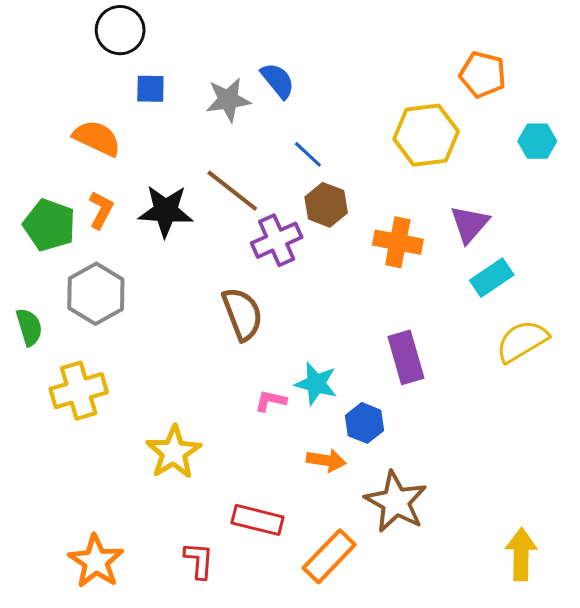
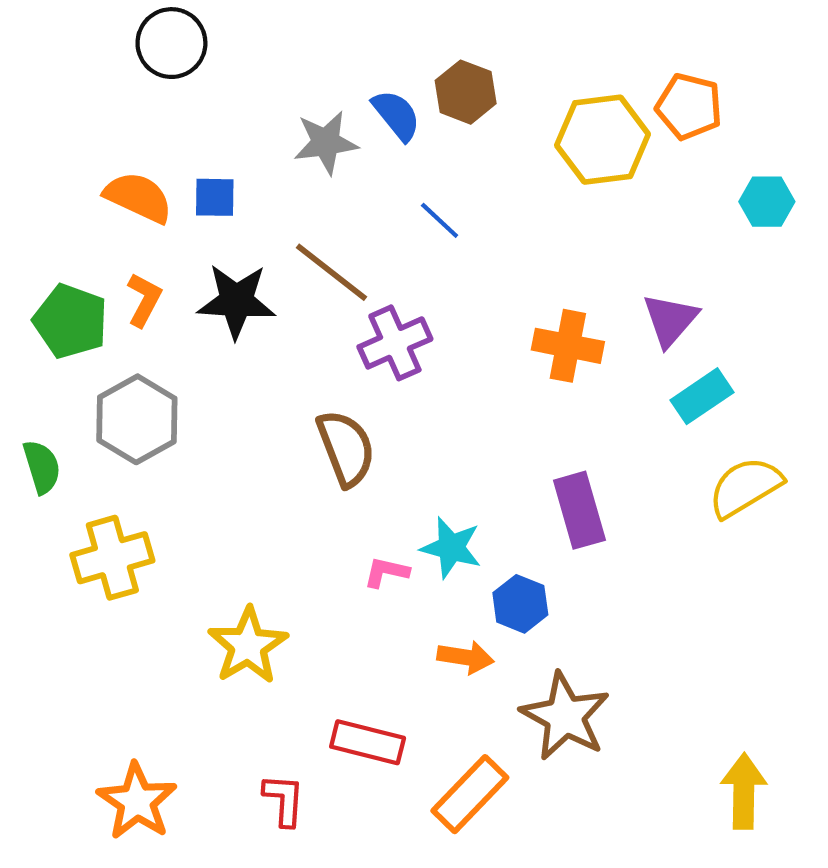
blue square: (150, 89) -> (215, 197), moved
yellow hexagon: (426, 135) -> (603, 140), moved
brown hexagon: (326, 205) -> (466, 92), moved

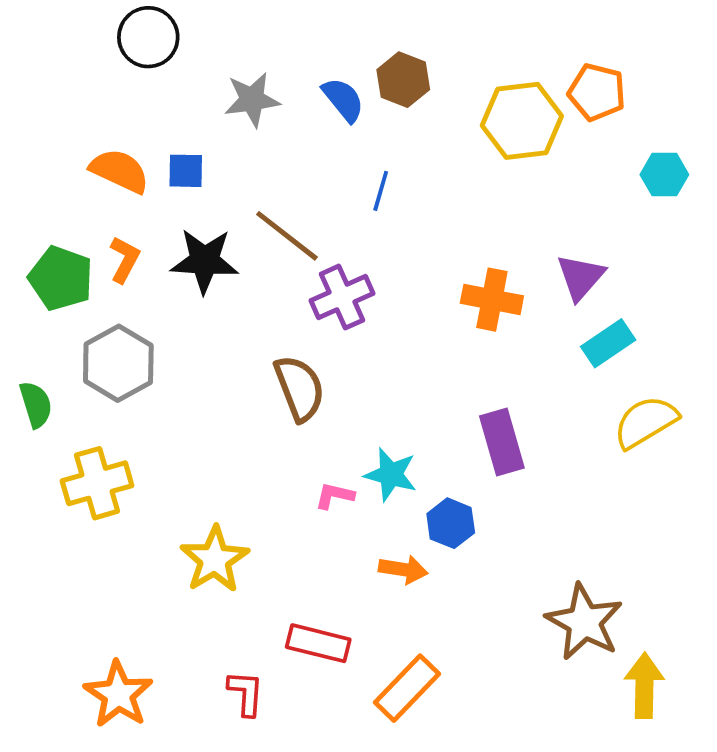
gray star: (326, 143) -> (252, 100), moved
blue line: (440, 220) -> (381, 191), turned 63
brown star: (565, 716) -> (584, 622), moved

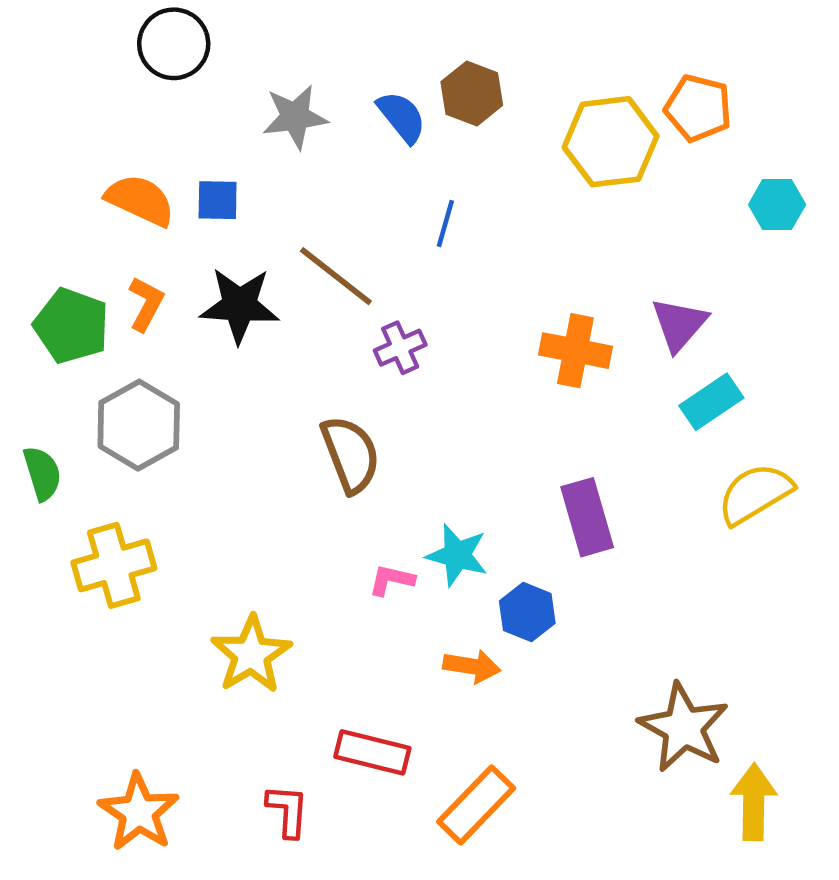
purple cross: (342, 297) -> (400, 348), size x0.7

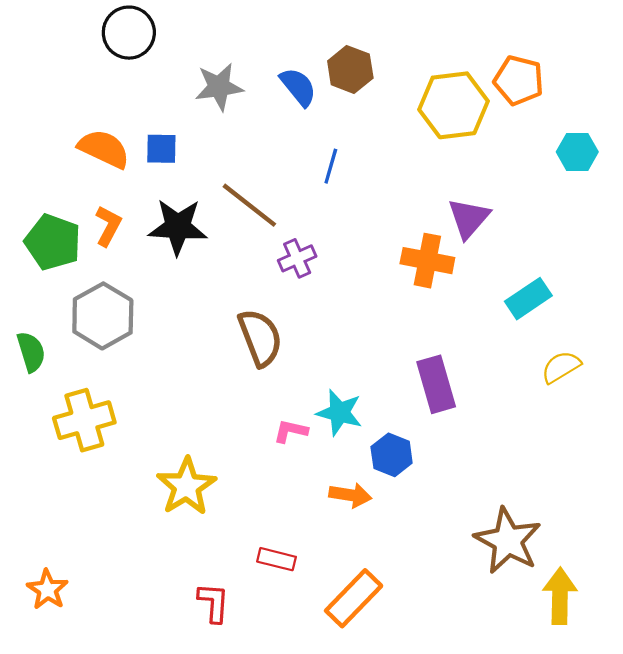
purple triangle: (679, 324) -> (469, 218), moved
yellow semicircle: (755, 494) -> (561, 367), size x0.7
red rectangle: (372, 752) -> (277, 559), size x0.7
orange star: (139, 812) -> (47, 590), moved, size x0.7

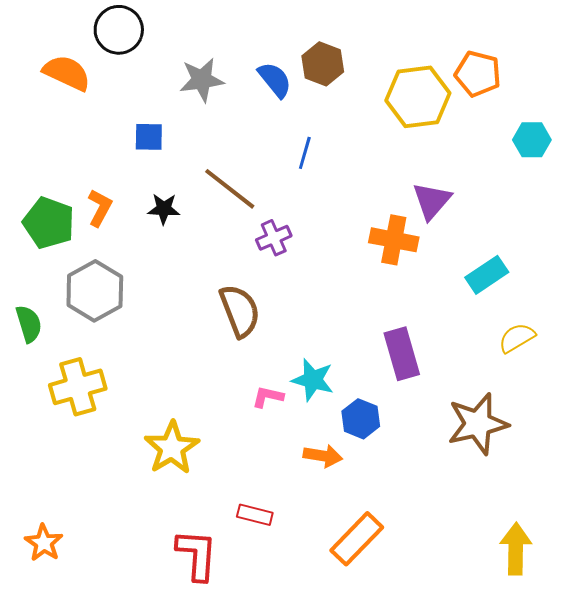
orange semicircle: (104, 149) -> (67, 73), moved
black star: (178, 227) -> (164, 209), size x0.6
brown star: (508, 541) -> (478, 424), moved, turned 30
orange rectangle: (354, 598) -> (357, 539), moved
red L-shape: (214, 603) -> (197, 555), size x1.4

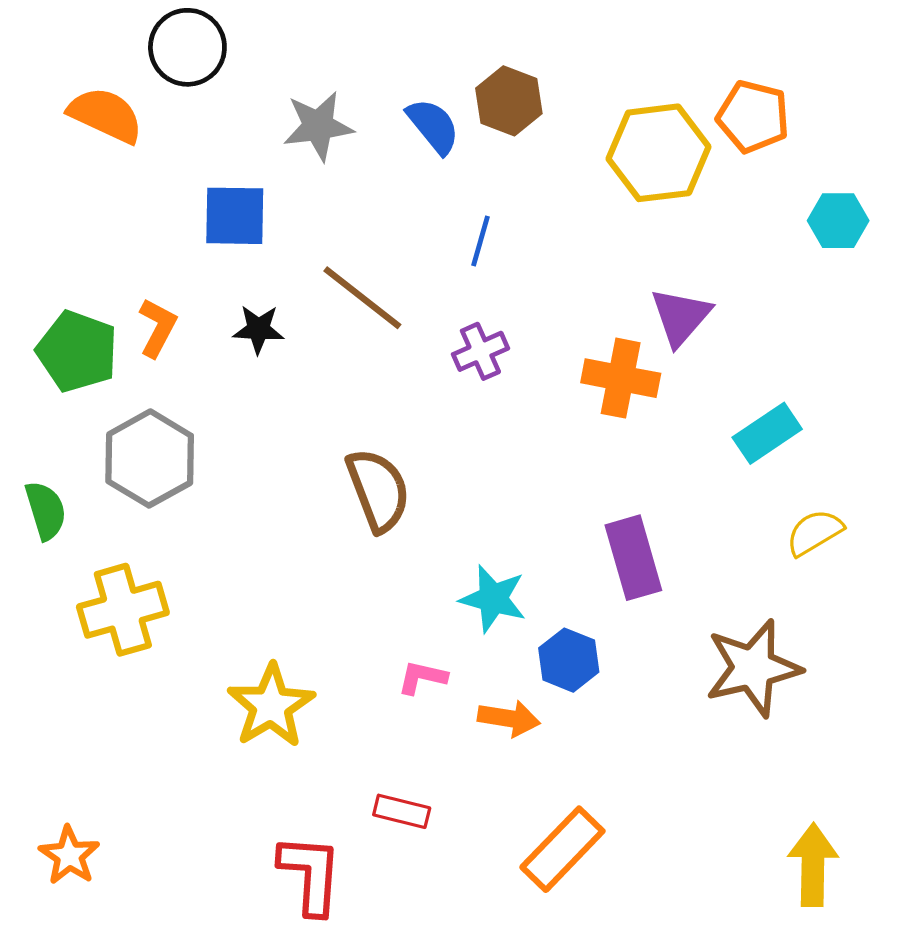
blue square: (149, 137) -> (235, 216), size x1.4
purple cross: (274, 238) -> (480, 351), moved
pink L-shape: (268, 397) -> (422, 677), moved

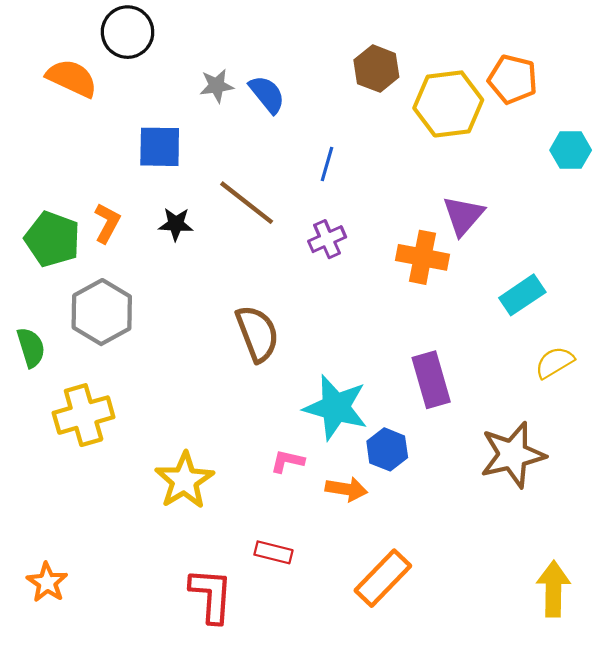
brown hexagon: (509, 101) -> (376, 69), moved
gray star: (318, 126) -> (217, 86), size x0.7
blue semicircle: (433, 126) -> (267, 94), moved
cyan star: (493, 599) -> (336, 408), size x1.4

